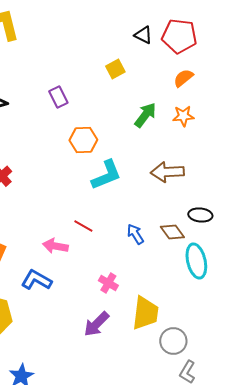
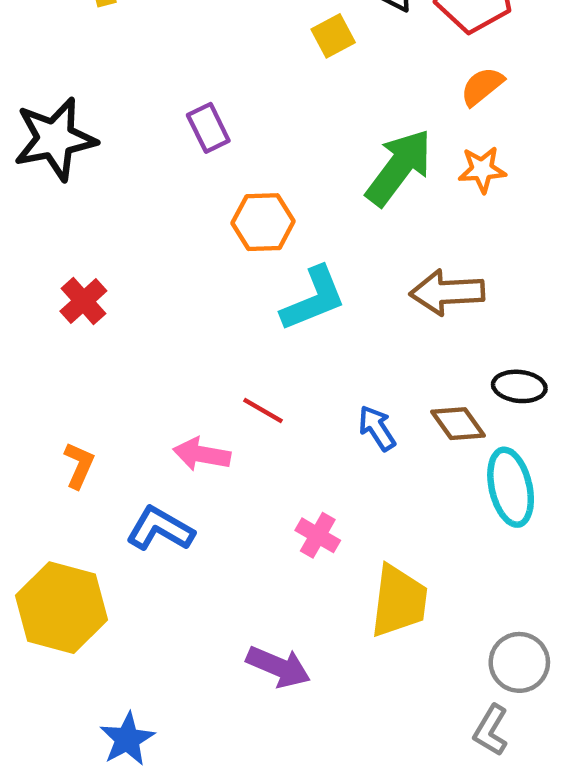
yellow square: (115, 69) -> (333, 36), moved
green arrow: (145, 115) -> (399, 167), size x1.4
purple arrow: (96, 324) -> (278, 667), moved, turned -112
gray circle: (173, 341) -> (519, 662), moved

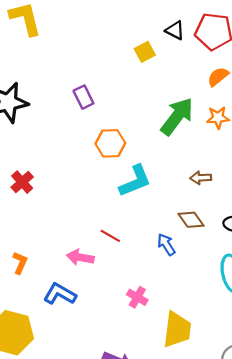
brown arrow: (447, 292) -> (201, 178), size x0.6
brown diamond: (458, 424) -> (191, 220), moved

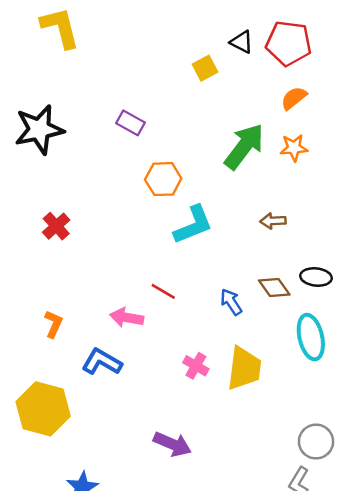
purple rectangle: (83, 97) -> (131, 123), turned -35
brown diamond: (191, 220) -> (274, 287), moved
yellow trapezoid: (177, 329) -> (244, 368), moved

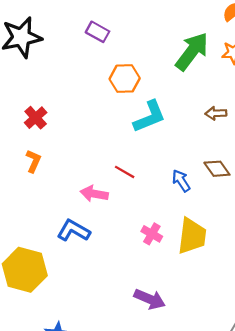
orange L-shape: (54, 324) -> (33, 161), moved
purple arrow: (172, 444) -> (150, 299), moved

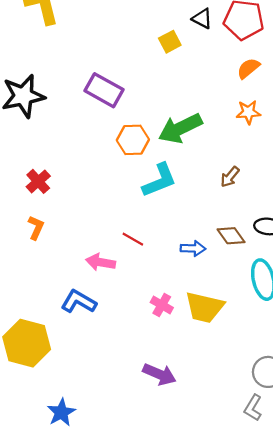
purple rectangle: (97, 32) -> (104, 90), size x1.5
green arrow: (192, 51) -> (180, 128), moved, turned -153
brown arrow: (216, 113) -> (230, 177), turned -48
blue arrow: (181, 181) -> (193, 248), turned 125
yellow trapezoid: (192, 236) -> (204, 307), turned 96

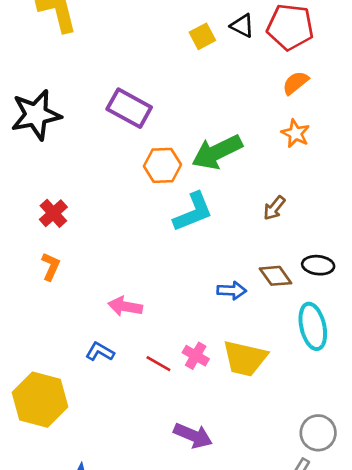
yellow square: (170, 42) -> (202, 36), moved
orange star: (248, 112) -> (295, 133), turned 30
red line: (133, 239) -> (158, 364), moved
blue L-shape: (79, 302) -> (100, 352), size x0.7

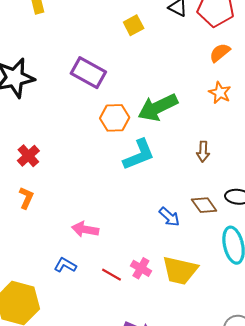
yellow square: (202, 36) -> (134, 25), moved
brown arrow: (274, 208) -> (203, 152), turned -36
blue arrow: (232, 290) -> (169, 217), turned 40

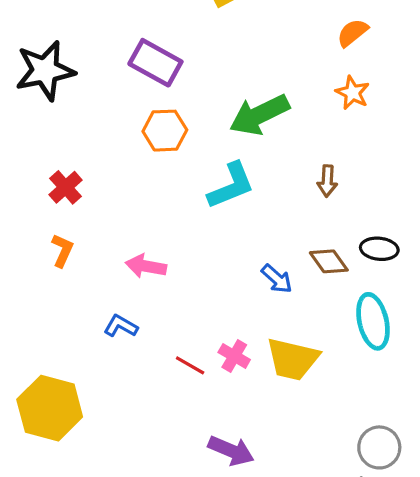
orange hexagon: (115, 118) -> (165, 131), moved
pink arrow: (85, 229) -> (146, 266), moved
blue L-shape: (65, 265) -> (121, 326), moved

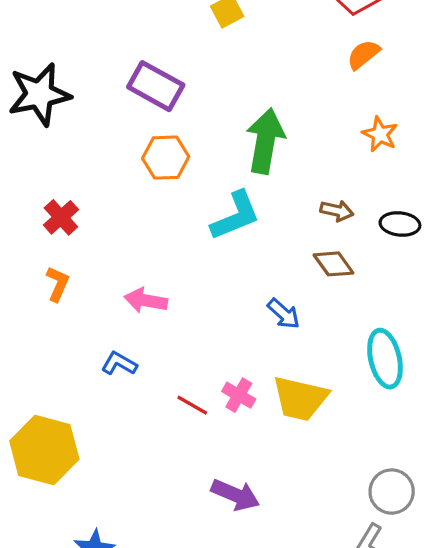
orange star: (352, 93) -> (380, 134), moved
green arrow: (259, 115) -> (265, 141), turned 126
brown arrow: (327, 181) -> (337, 211), turned -80
black ellipse: (379, 249) -> (400, 224), moved
brown diamond: (329, 261) -> (333, 264), moved

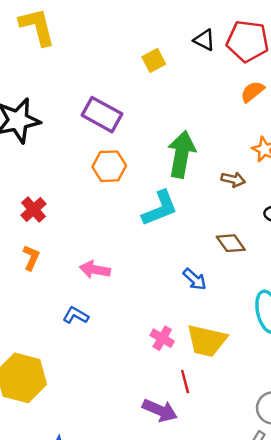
brown arrow: (337, 211) -> (233, 179), moved
red line: (192, 405) -> (185, 381), moved, turned 45

